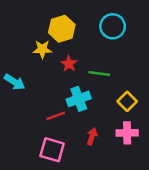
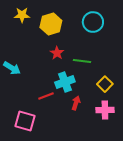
yellow star: (42, 49) -> (22, 15), moved
red arrow: (92, 136) -> (76, 103), moved
pink square: (52, 150) -> (25, 121), moved

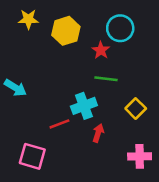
red star: (57, 53) -> (101, 50), moved
pink cross: (105, 110) -> (140, 156), moved

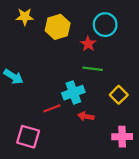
red arrow: (98, 133) -> (86, 116), turned -98

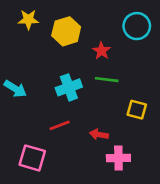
cyan circle: (105, 25) -> (137, 26), moved
cyan cross: (73, 93) -> (69, 87), moved
yellow square: (119, 95) -> (137, 110), turned -30
pink cross: (122, 137) -> (118, 158), moved

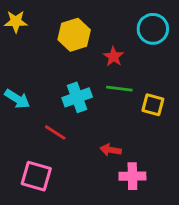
yellow star: (28, 20) -> (16, 22), moved
yellow square: (137, 110) -> (153, 105), moved
red line: (60, 125) -> (55, 132), moved, turned 54

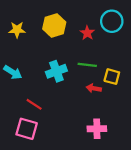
yellow star: (16, 22) -> (17, 30), moved
red star: (113, 57) -> (87, 33), moved
red line: (55, 132) -> (34, 104), moved
red arrow: (111, 150) -> (94, 88), moved

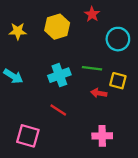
cyan circle: (112, 21) -> (118, 39), moved
red star: (87, 33) -> (92, 14), moved
red line: (34, 104) -> (58, 110), moved

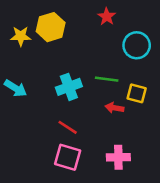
yellow hexagon: (57, 27) -> (51, 27), moved
pink square: (28, 136) -> (68, 157), moved

